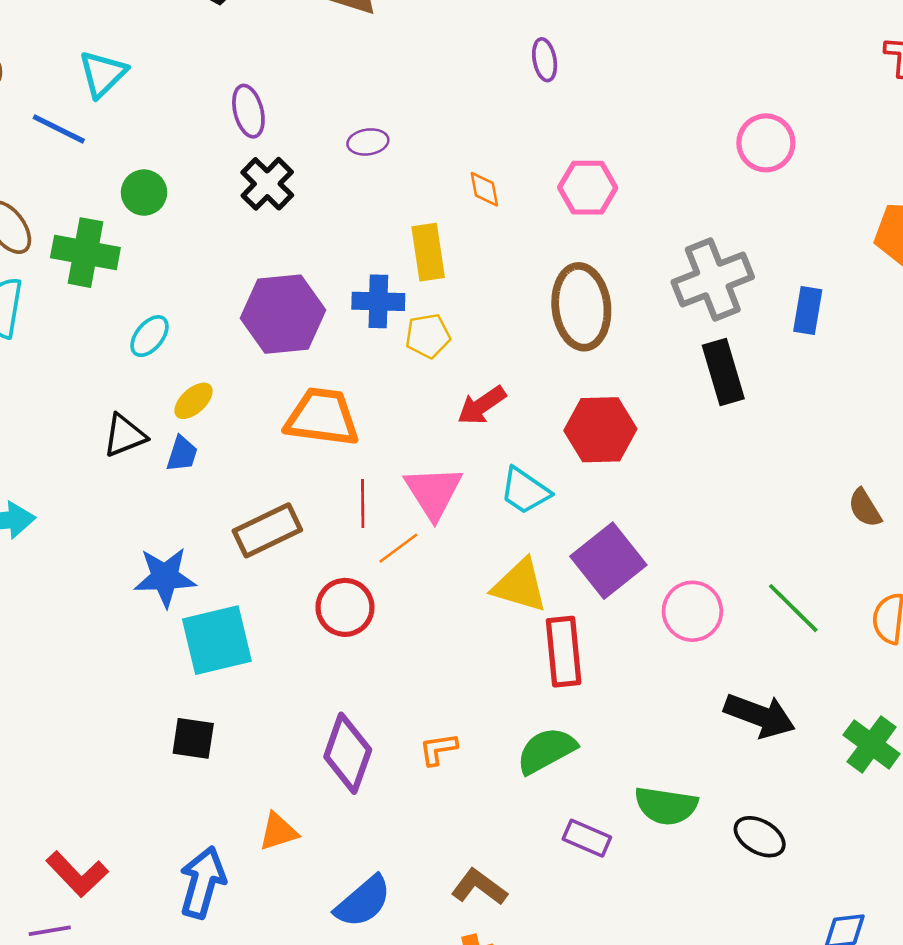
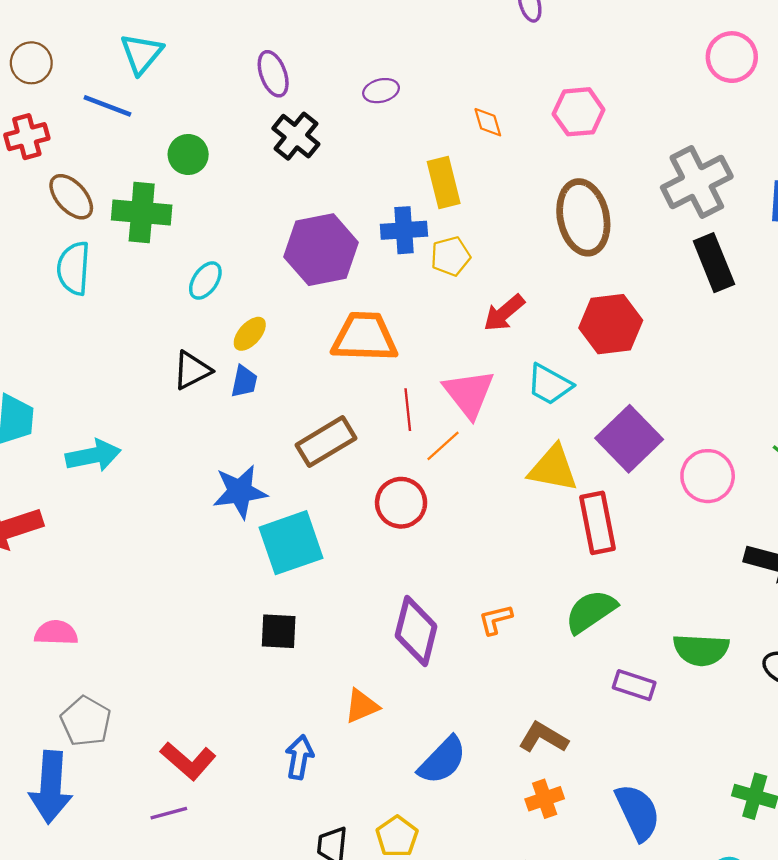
blue arrow: (203, 882) -> (299, 757), size x0.7

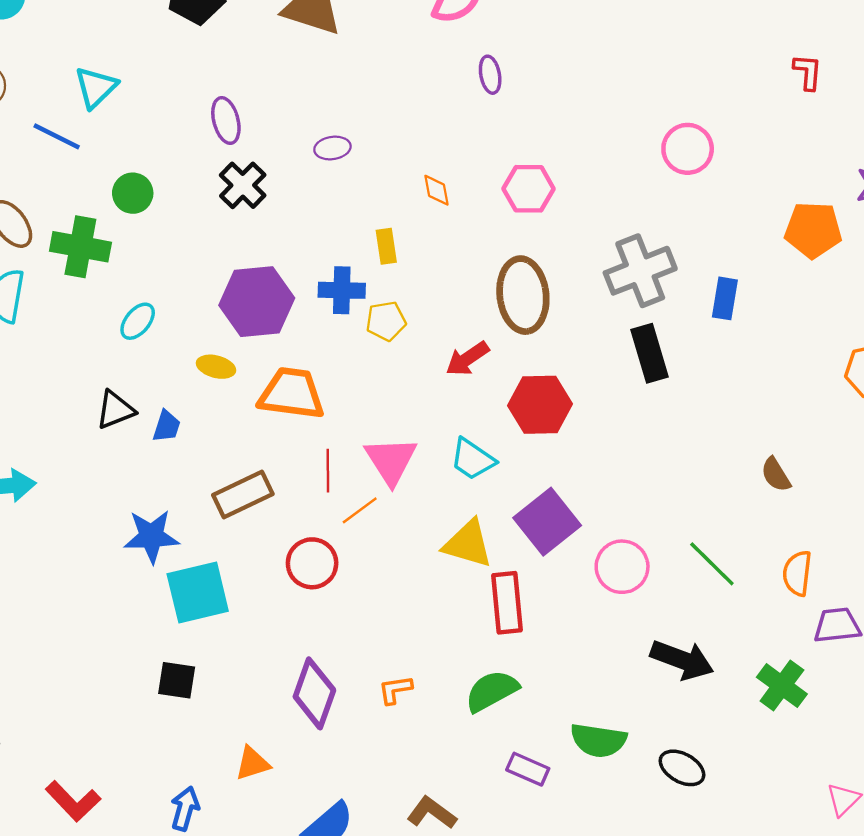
yellow rectangle: (444, 182) -> (386, 246), size x0.7
red arrow: (504, 313) -> (467, 359), moved
yellow ellipse: (250, 334) -> (216, 367), moved, turned 57

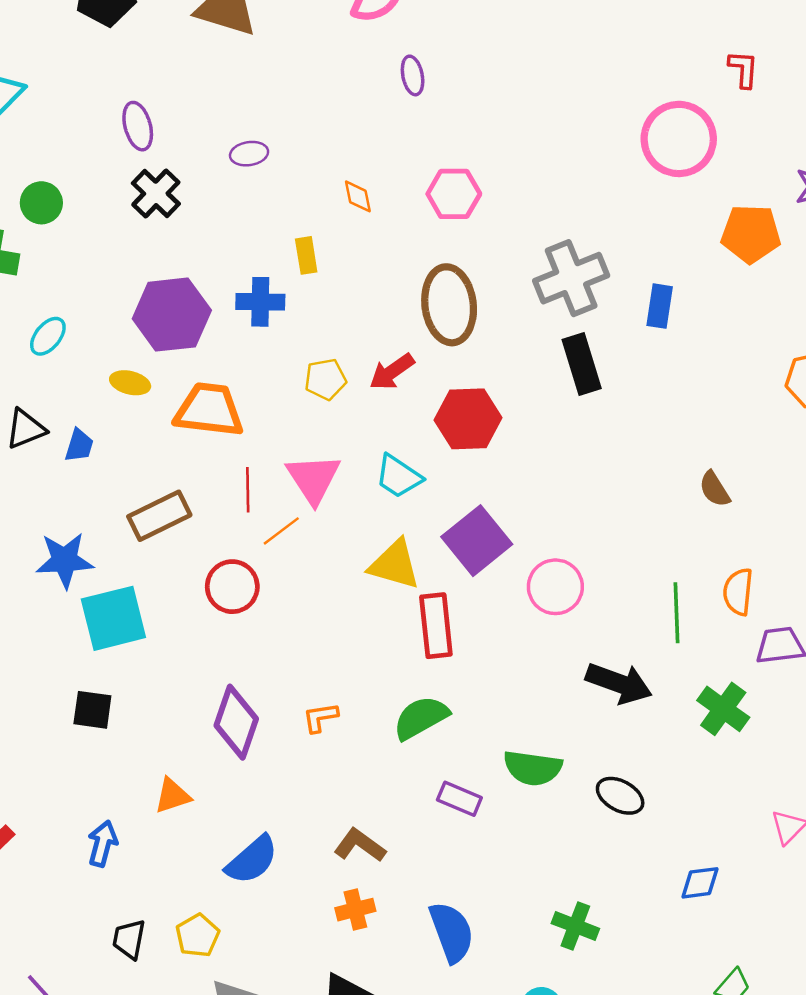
pink circle: (688, 149) -> (679, 139), moved, size x1.4
yellow pentagon: (386, 321) -> (325, 379), moved
green line: (712, 564) -> (676, 613), moved, turned 44

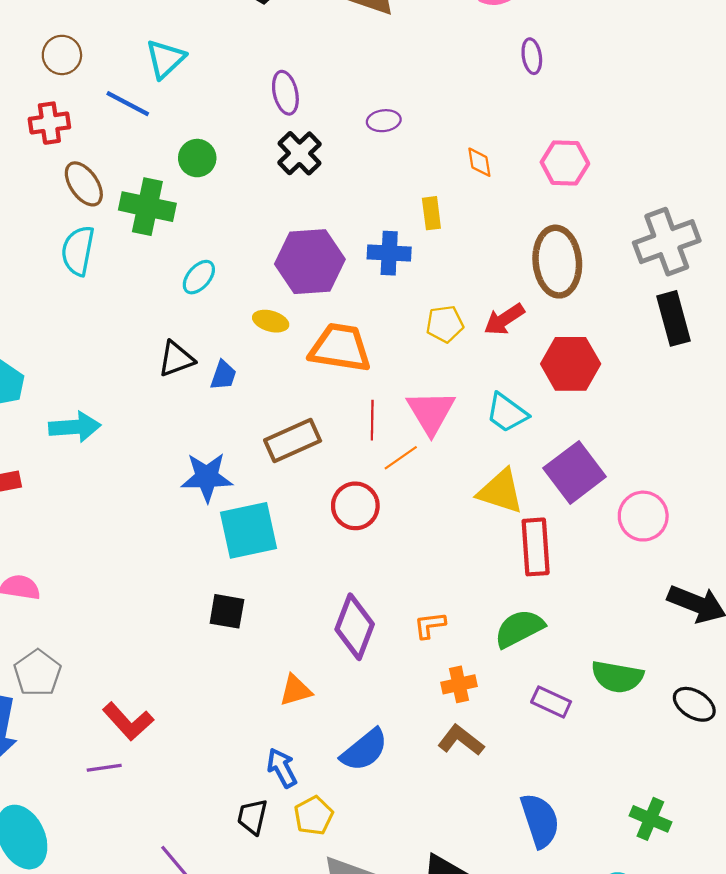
blue arrow: (103, 844) -> (282, 768), moved, turned -45
orange cross: (355, 910) -> (459, 684), moved

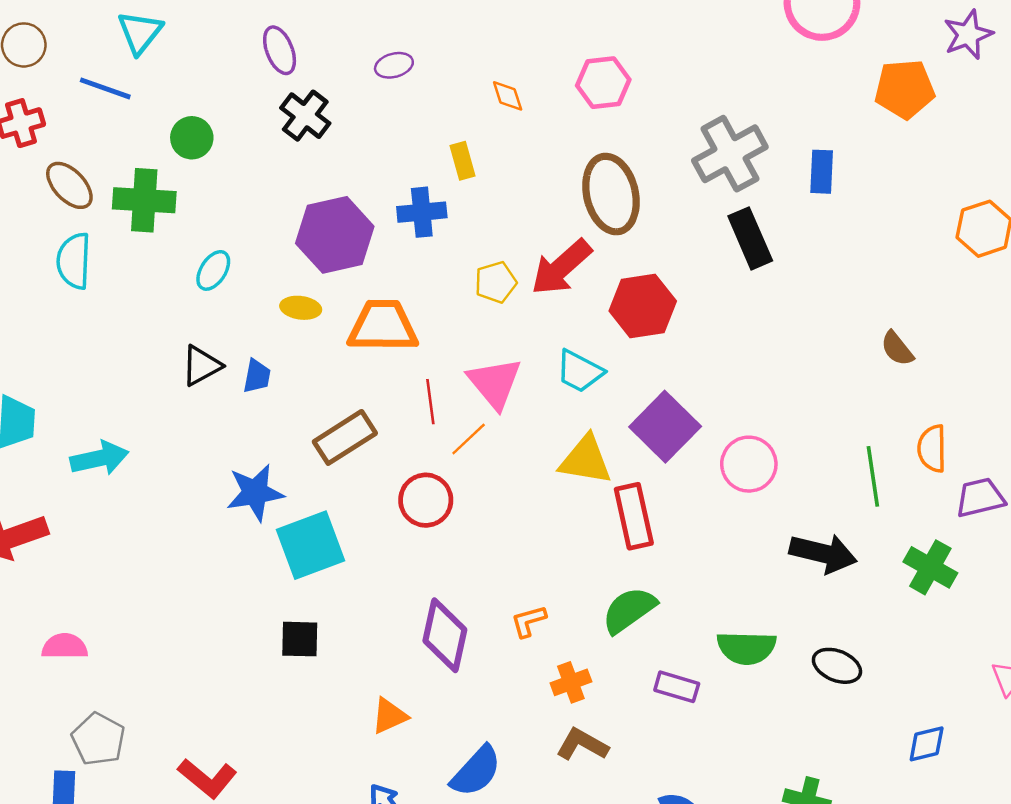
red arrow: (504, 319) -> (561, 267), size x1.4

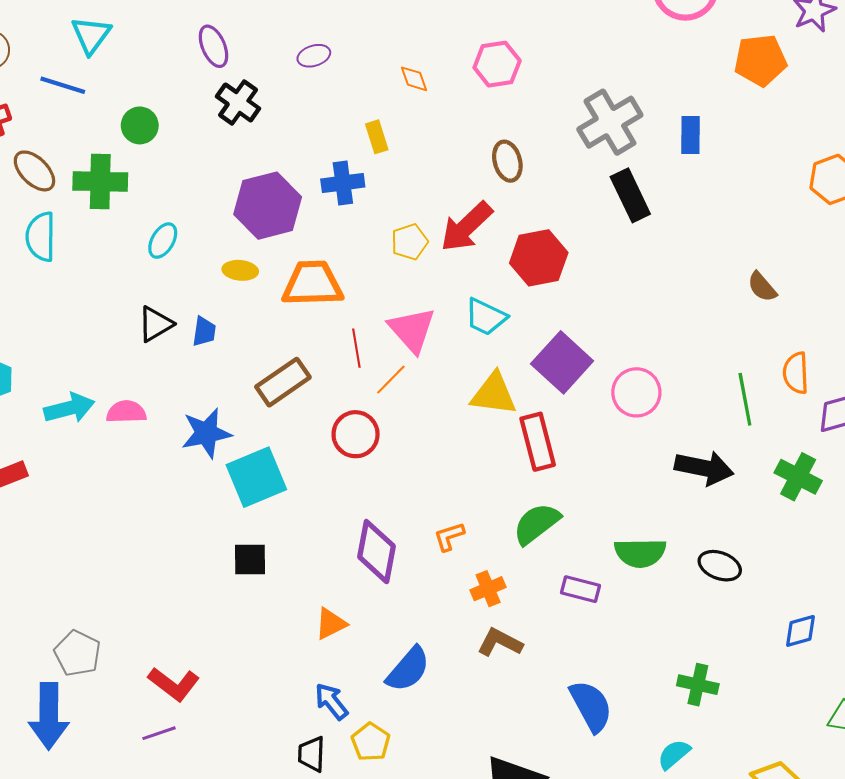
brown ellipse: (611, 194) -> (507, 161), size x0.6
pink semicircle: (65, 646) -> (126, 412), moved

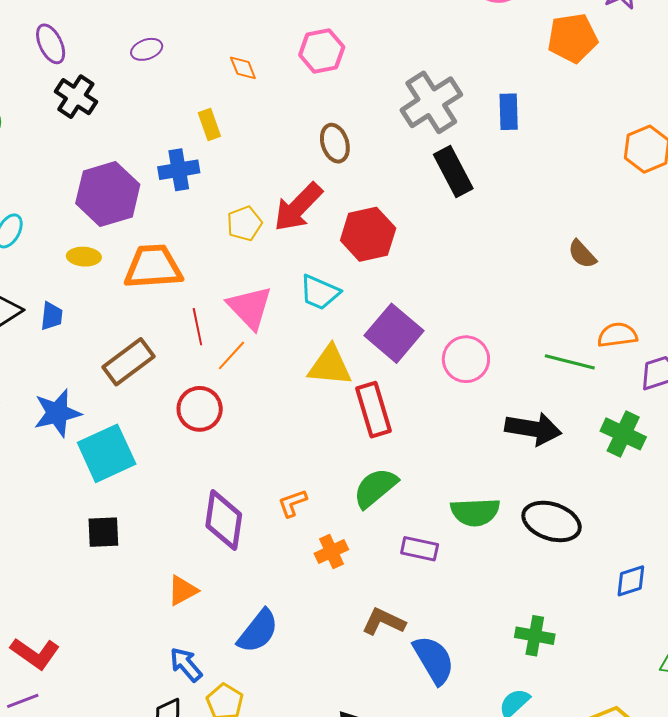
orange semicircle: (796, 373) -> (617, 335), turned 87
green line: (745, 399) -> (570, 362), turned -63
black ellipse: (720, 566) -> (552, 521), size x1.4
brown L-shape: (500, 642) -> (384, 622), moved

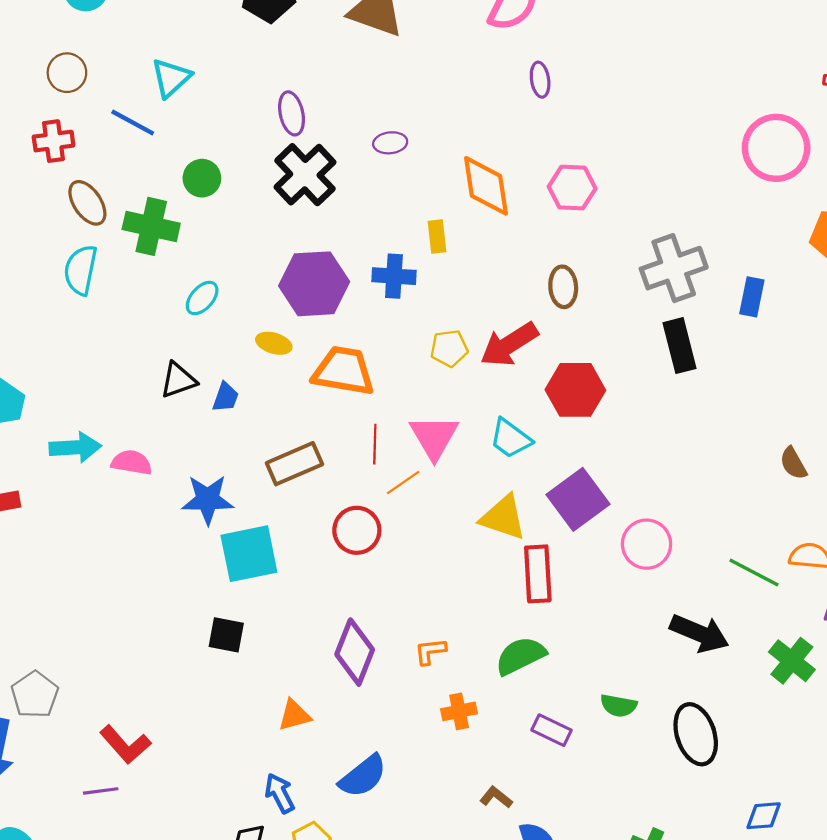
orange diamond: (243, 68) -> (486, 186), size x2.0
black cross: (76, 97) -> (305, 175), size x1.4
green semicircle: (475, 512) -> (619, 706), size x0.7
black ellipse: (552, 521) -> (696, 734), turned 40
brown L-shape: (384, 622) -> (496, 797), size x0.7

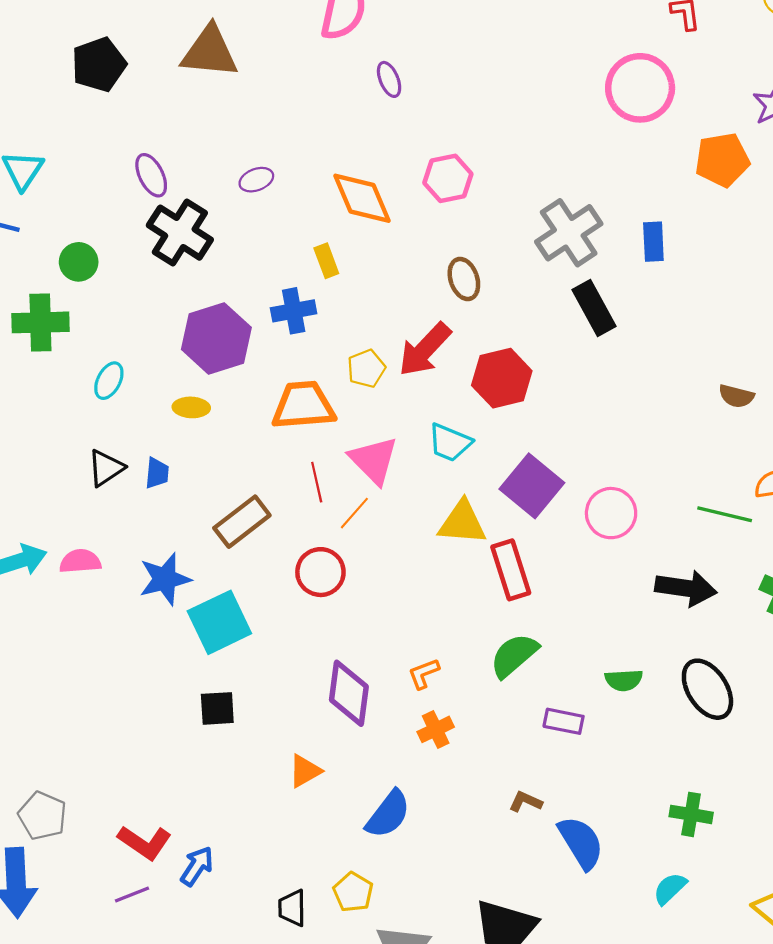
orange trapezoid: (344, 371) -> (303, 405), moved
brown semicircle: (793, 463) -> (736, 396), turned -32
orange cross: (459, 711) -> (436, 729), moved
blue arrow: (280, 793) -> (197, 866), moved, turned 75

